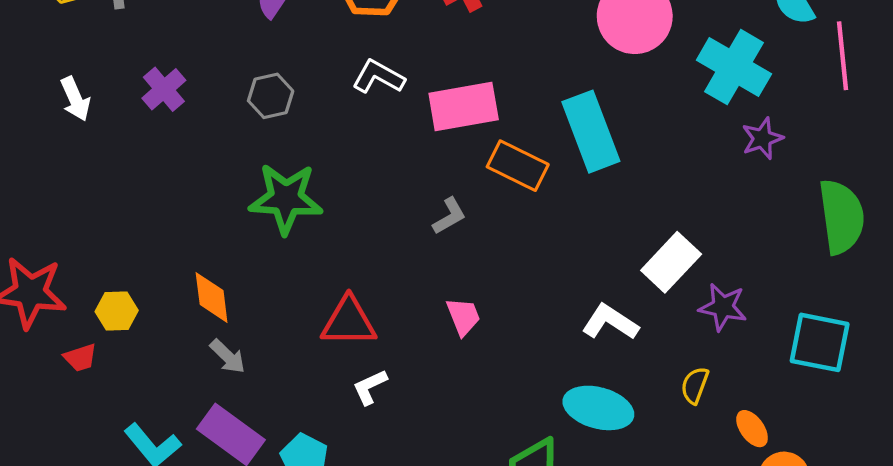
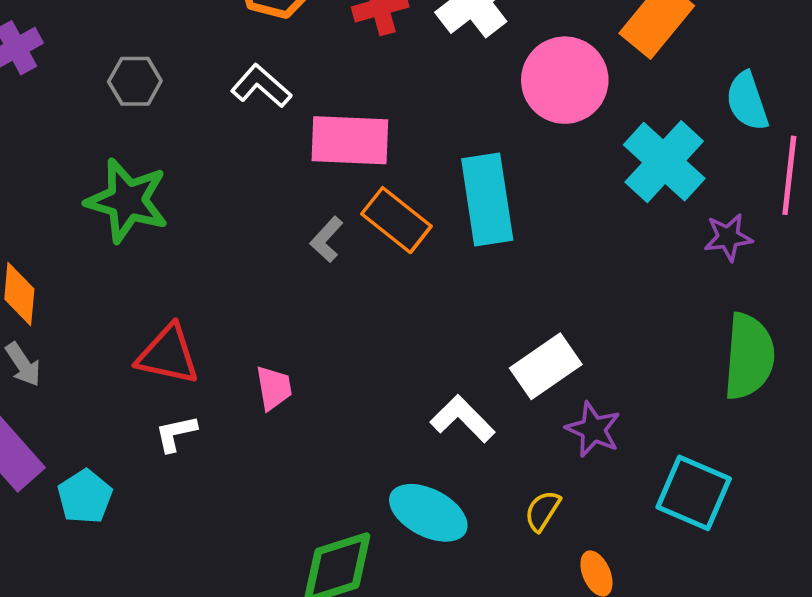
purple star: (762, 138) -> (728, 237), moved
gray L-shape: (449, 216) -> (327, 239), moved, turned 150
pink trapezoid: (463, 317) -> (274, 388), moved

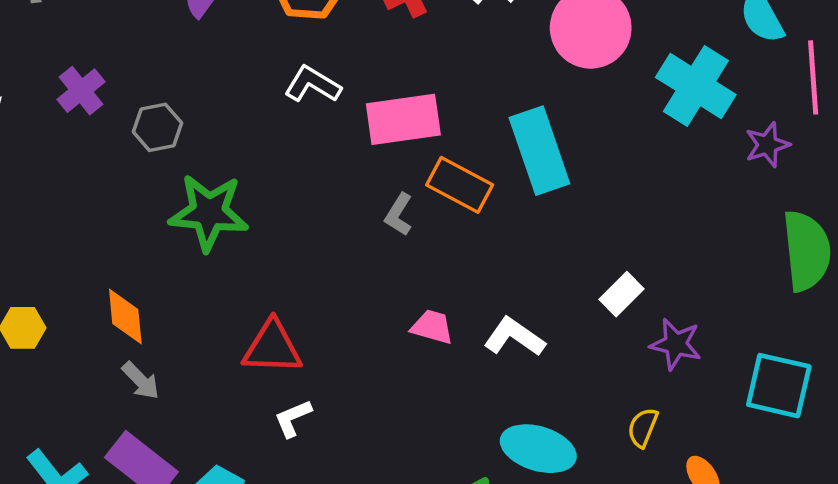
gray hexagon: (135, 81) -> (157, 127), moved
white rectangle: (546, 366) -> (621, 294), size x0.7
pink trapezoid: (274, 388) -> (432, 327), moved, turned -54
white L-shape: (463, 419) -> (514, 337), moved

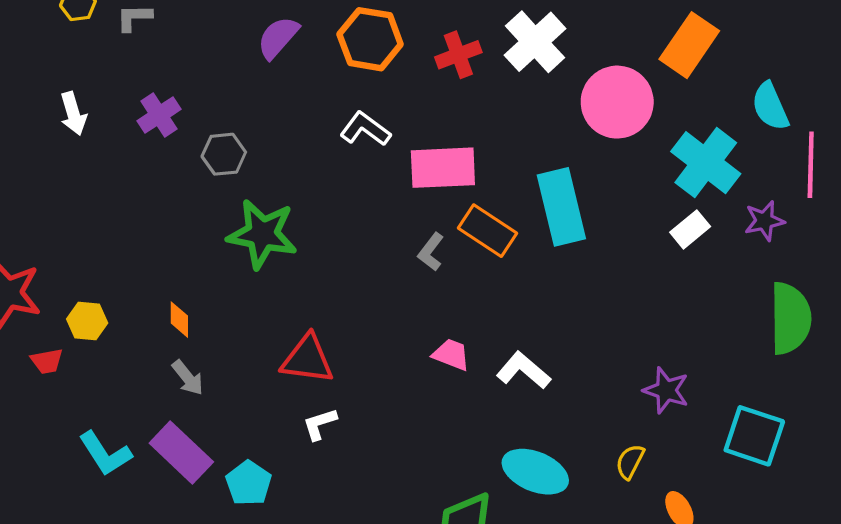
white rectangle: (621, 294) -> (690, 229), moved
orange diamond: (125, 317) -> (179, 320), size x0.7

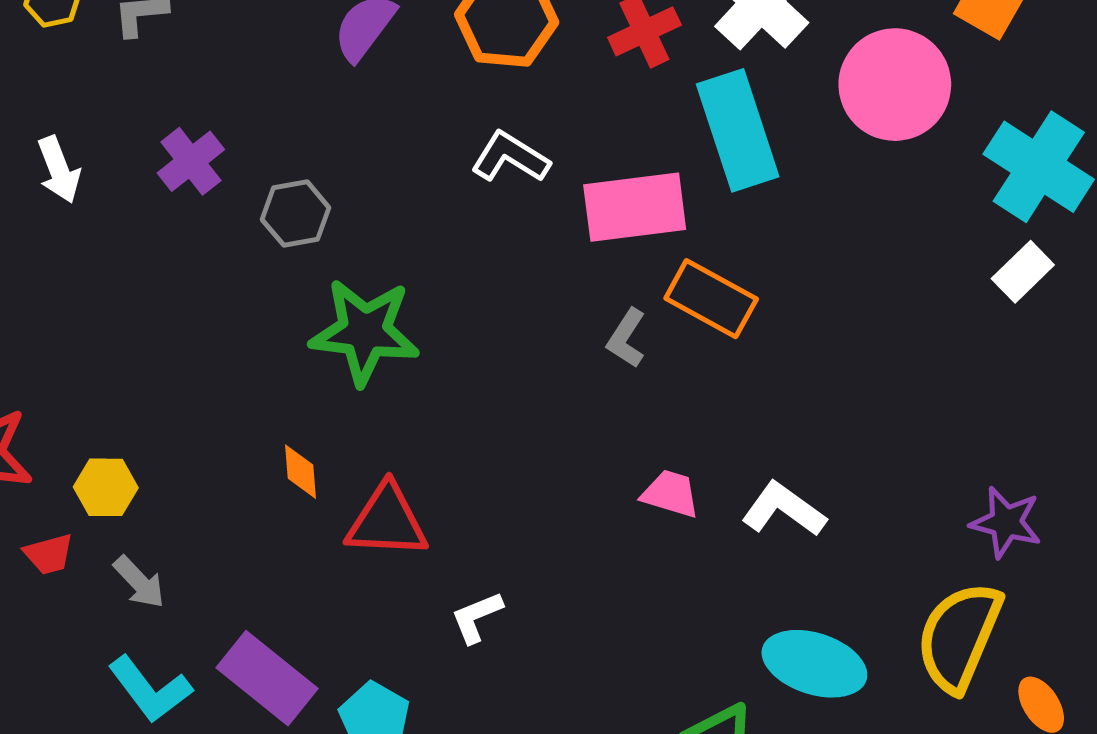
cyan rectangle: (561, 207) -> (738, 130), moved
orange diamond: (179, 320) -> (300, 472), moved
red triangle: (307, 359) -> (387, 521), moved
gray arrow: (188, 378) -> (139, 582), moved
yellow semicircle: (630, 462) -> (959, 637), size x2.0

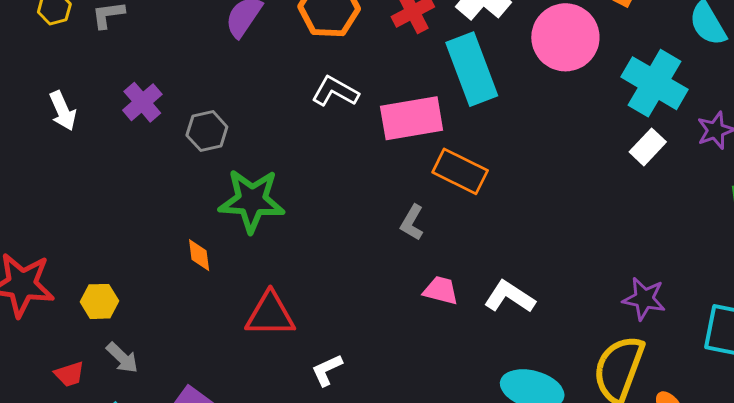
gray L-shape: (626, 338) -> (412, 223), moved
orange diamond: (300, 472) -> (199, 255), moved
red trapezoid: (49, 554) -> (69, 374), moved

